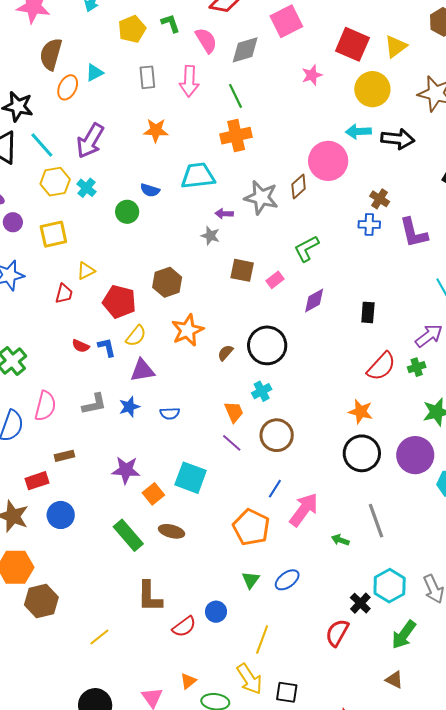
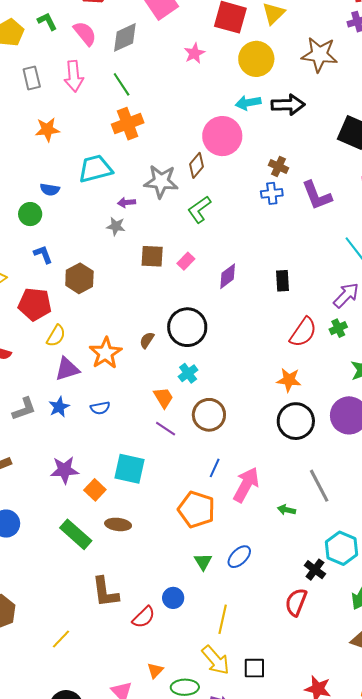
green L-shape: (307, 249) -> (199, 209), moved
orange star: (188, 330) -> (106, 353), moved
blue L-shape: (107, 347) -> (43, 254), moved

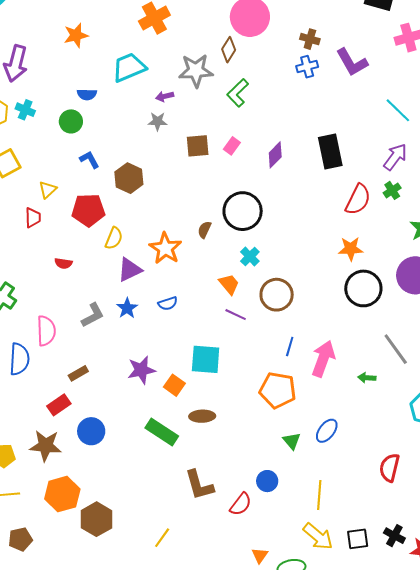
black rectangle: (282, 281) -> (330, 151), size x1.6
black cross: (315, 570) -> (394, 536), moved

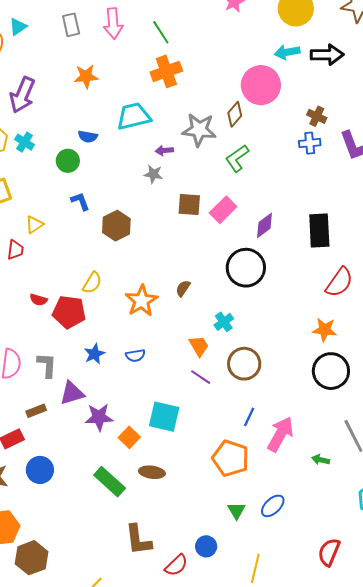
pink rectangle: (232, 146) -> (223, 210), size x1.5
red pentagon: (88, 210) -> (69, 312), moved
black circle: (243, 211) -> (246, 268), moved
purple triangle: (130, 270) -> (72, 393), moved
gray L-shape: (93, 315) -> (47, 365), moved, turned -68

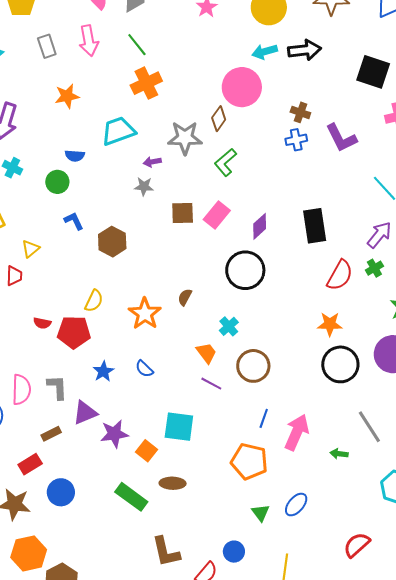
blue semicircle: (135, 356) -> (144, 369), turned 60
red semicircle: (329, 552) -> (357, 545), turned 32

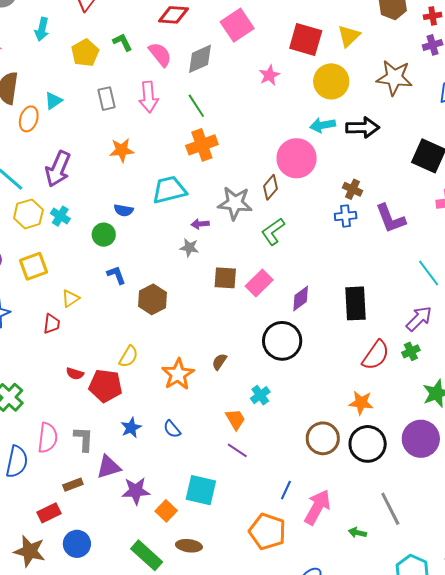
brown circle: (253, 366) -> (323, 438), moved

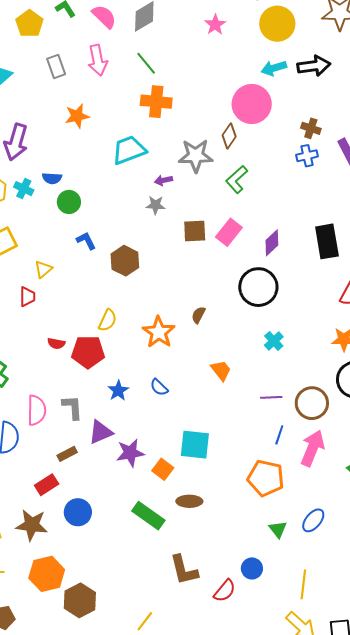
orange cross: (202, 145) -> (156, 102), turned 32
blue semicircle: (124, 210) -> (52, 178), moved
cyan cross: (260, 395) -> (274, 341), moved
brown circle: (323, 438) -> (312, 403), moved
purple line: (237, 450) -> (271, 397), moved, turned -30

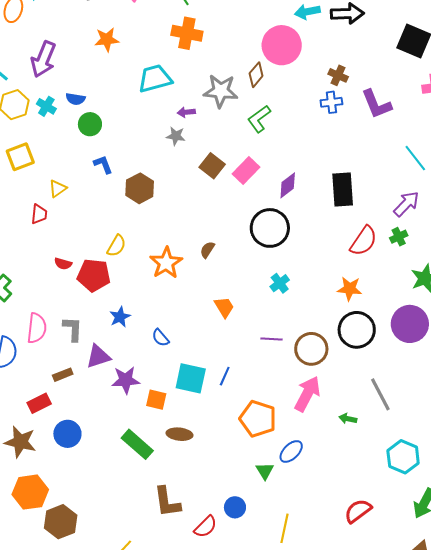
brown square: (195, 231) -> (212, 166), turned 35
blue semicircle: (159, 387) -> (161, 338), moved
blue line: (279, 435) -> (225, 376), moved
orange square: (163, 469) -> (156, 400), turned -30
blue ellipse: (313, 520) -> (291, 451), moved

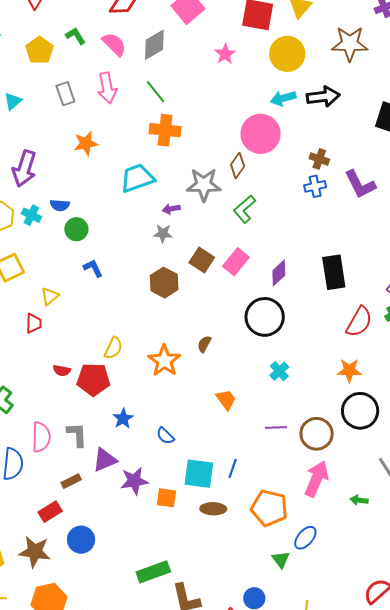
brown hexagon: (140, 188) -> (164, 283), moved
brown ellipse: (179, 434) -> (213, 509), moved
green rectangle: (137, 444) -> (153, 572), moved, turned -56

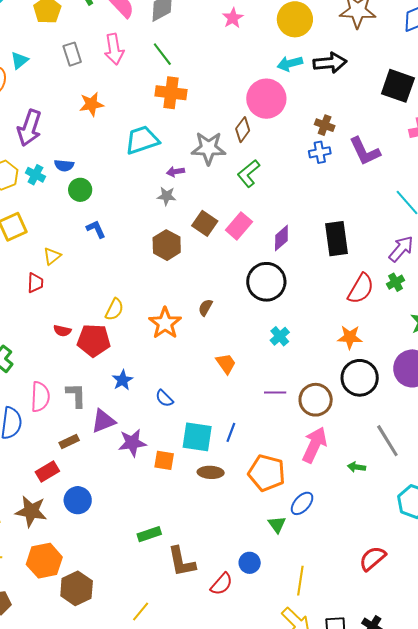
green rectangle: (153, 572) -> (149, 534), size x0.7

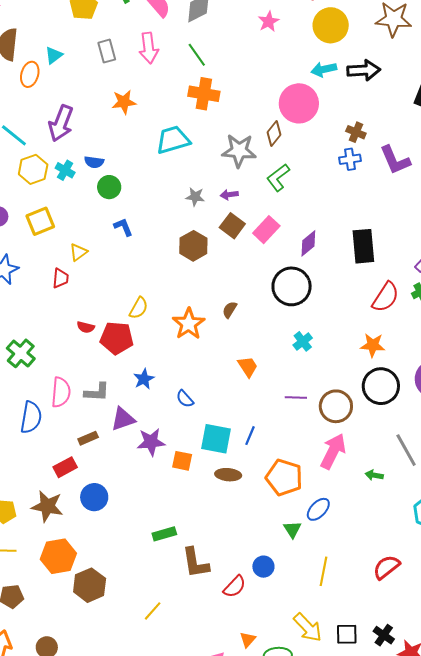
purple arrow: (175, 172) -> (229, 195), moved
gray L-shape: (76, 395) -> (97, 392), turned 92
yellow line: (300, 581) -> (324, 571), moved

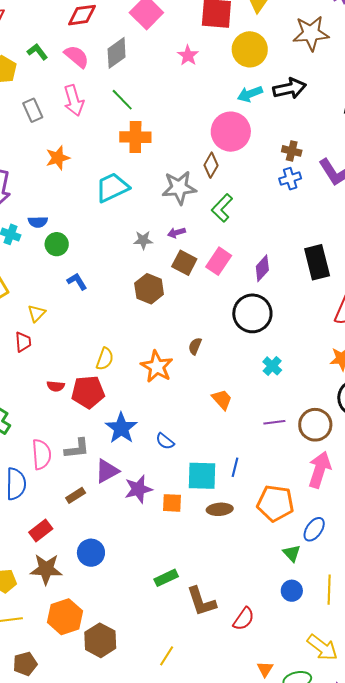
blue star: (144, 379) -> (121, 428), size x1.5
red rectangle: (65, 467) -> (41, 530), moved
blue circle: (263, 567) -> (292, 591), moved

